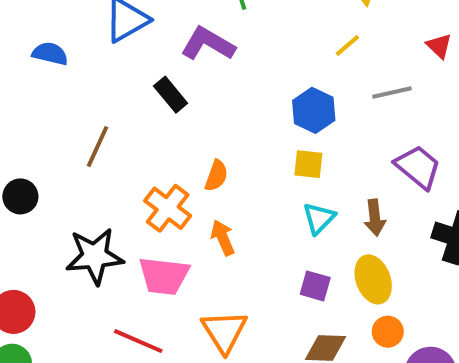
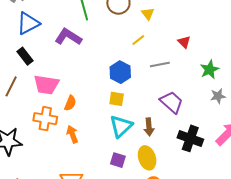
black rectangle: (171, 95) -> (25, 56), moved
orange cross: (168, 208) -> (45, 119), turned -30
cyan triangle: (319, 218) -> (121, 126), size x1.4
pink trapezoid: (164, 276) -> (46, 85), moved

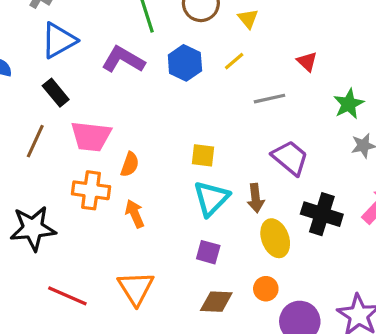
blue hexagon: (120, 72) -> (185, 63), moved
yellow ellipse: (147, 158) -> (275, 238), moved

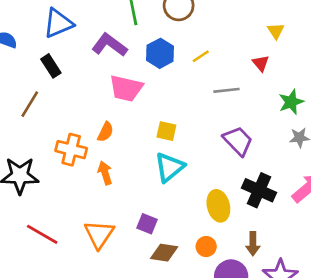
yellow triangle: (248, 19) -> (276, 31), moved
pink trapezoid: (91, 136) -> (126, 88), moved
brown arrow: (256, 198) -> (253, 244), moved
purple square: (208, 252) -> (147, 224), moved

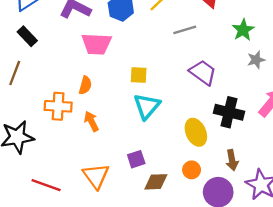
purple square: (147, 224) -> (136, 159), turned -30

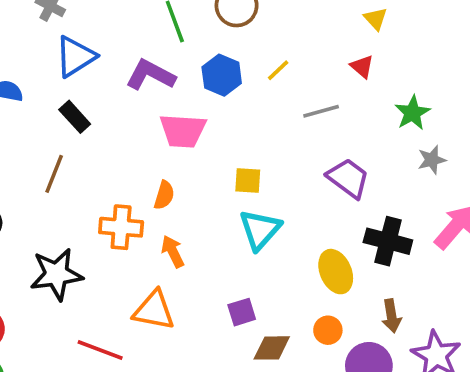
orange triangle: (96, 176) -> (154, 310), moved, turned -44

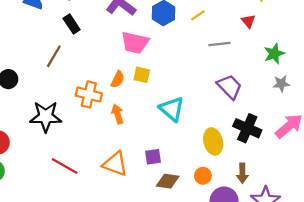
yellow square: (248, 180) -> (142, 75), moved
cyan triangle: (260, 229) -> (172, 109), turned -40
orange triangle: (154, 310) -> (115, 164), moved

